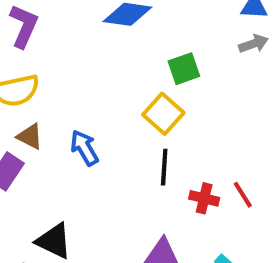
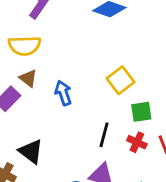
green square: (184, 69) -> (141, 112), moved
black line: (164, 167) -> (104, 135), moved

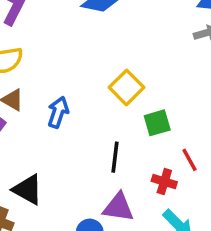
blue arrow: (63, 93) -> (58, 112), turned 45
red cross: (137, 142) -> (164, 182), moved

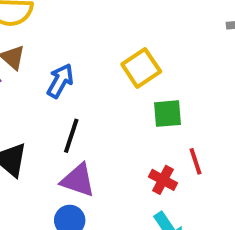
black line: (115, 157) -> (71, 136), moved
purple triangle: (118, 207) -> (78, 180), moved

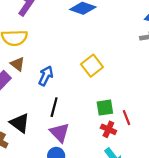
green square: (168, 114) -> (105, 108), moved
purple triangle: (78, 180) -> (60, 133), turned 30

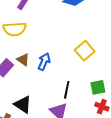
brown triangle: (18, 64) -> (23, 60), moved
black line: (54, 107) -> (67, 90), moved

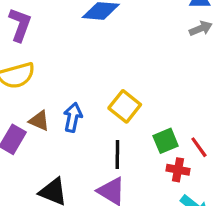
yellow square: (85, 51) -> (125, 106), moved

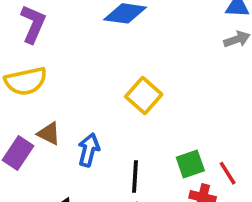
yellow square: (125, 106) -> (144, 95), moved
blue arrow: (73, 117) -> (89, 150), moved

